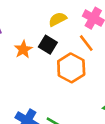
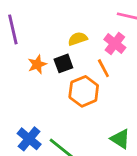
black square: (48, 45) -> (63, 63), turned 30

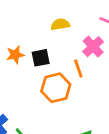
yellow semicircle: (78, 39) -> (60, 24), moved

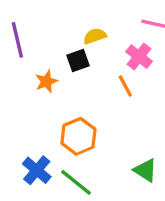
black square: (41, 58) -> (78, 61), moved
orange hexagon: (56, 88) -> (78, 136), moved

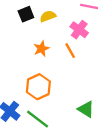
black square: (78, 61) -> (26, 14), moved
orange star: (46, 81) -> (41, 49), moved

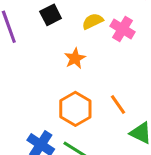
yellow semicircle: (48, 16) -> (93, 21), moved
orange line: (70, 51) -> (118, 105), moved

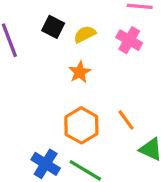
black square: (51, 15) -> (53, 27), turned -35
yellow semicircle: (93, 21) -> (85, 34), moved

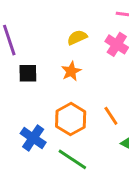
black square: (53, 27) -> (28, 73), moved, turned -30
blue cross: (46, 164) -> (33, 138), moved

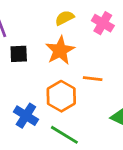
orange star: (71, 71) -> (60, 50), size x1.5
orange line: (111, 116) -> (93, 79), moved, turned -48

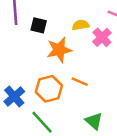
yellow semicircle: (65, 18) -> (81, 25), moved
black square: (19, 54) -> (39, 25), moved

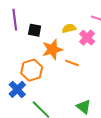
orange line: (80, 82) -> (72, 63), moved
orange hexagon: (49, 89) -> (32, 70), moved

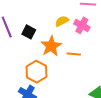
black square: (35, 30) -> (29, 32), turned 32

